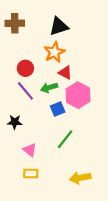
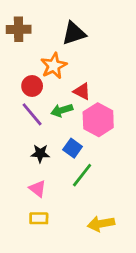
orange star: (54, 52) -> (54, 66), moved
blue square: (58, 109) -> (73, 148), moved, turned -32
black star: (15, 122) -> (40, 153), moved

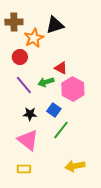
orange star: (54, 66) -> (34, 38), moved
red circle: (32, 86) -> (20, 57), moved
pink triangle: (37, 189) -> (28, 140), size x1.6
yellow rectangle: (39, 218) -> (24, 169), moved

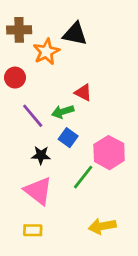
black triangle: (55, 25) -> (75, 34), turned 30
red circle: (20, 57) -> (15, 78), moved
pink hexagon: (73, 89) -> (109, 153), moved
blue square: (54, 110) -> (68, 138), moved

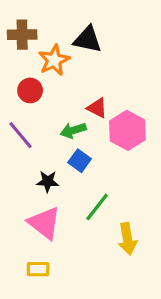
red circle: (15, 78) -> (30, 90), moved
purple line: (33, 116) -> (20, 135), moved
pink hexagon: (109, 153) -> (127, 130), moved
yellow arrow: (102, 226) -> (127, 239), moved, turned -90

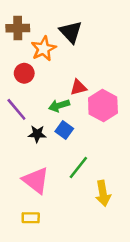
black triangle: (88, 39) -> (71, 32), turned 35
red triangle: (97, 108) -> (78, 87), turned -42
black star: (48, 181) -> (37, 134), moved

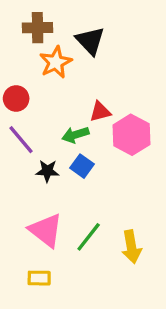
brown cross: (18, 28) -> (38, 28), moved
red circle: (24, 73) -> (16, 98), moved
green line: (78, 167) -> (89, 237), moved

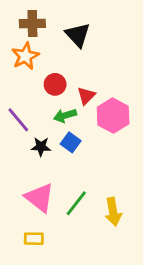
orange star: (56, 62) -> (25, 56), moved
red circle: (16, 98) -> (55, 84), moved
red triangle: (100, 112) -> (86, 96), turned -30

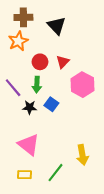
red triangle: (86, 96) -> (63, 62), moved
green arrow: (65, 116) -> (37, 85), moved, turned -70
green line: (76, 203) -> (56, 173), moved

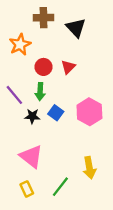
brown cross: (23, 17) -> (44, 18), moved
black triangle: (57, 26) -> (76, 28), moved
pink hexagon: (82, 85) -> (89, 112), moved
yellow rectangle: (24, 175) -> (27, 189), turned 64

